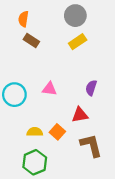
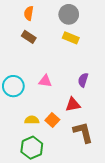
orange semicircle: (23, 19) -> (29, 13), moved
yellow rectangle: (78, 42) -> (71, 38), turned 56

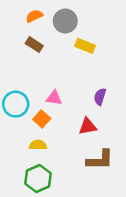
orange semicircle: (29, 13) -> (34, 16), turned 56
gray circle: (69, 14) -> (65, 21), moved
orange square: (52, 120) -> (42, 119), moved
brown L-shape: (83, 132) -> (100, 160), turned 105

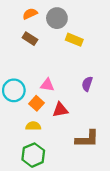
red triangle: (88, 126) -> (60, 110), moved

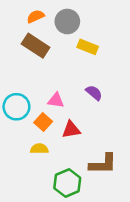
brown rectangle: (30, 39) -> (36, 46), size x1.5
purple semicircle: (87, 84) -> (94, 93), moved, turned 112
green hexagon: (33, 155) -> (67, 183), moved

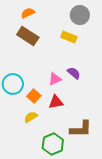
gray circle: (67, 22) -> (80, 15), moved
pink triangle: (56, 100) -> (55, 79), moved, turned -32
yellow semicircle: (39, 149) -> (31, 117), turned -32

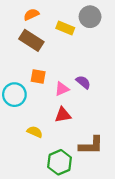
yellow rectangle: (69, 37) -> (65, 28), moved
orange square: (34, 96) -> (38, 77), moved, turned -32
yellow semicircle: (31, 117) -> (35, 132), turned 56

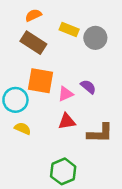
gray circle: (90, 17) -> (95, 38), moved
orange square: (38, 77) -> (41, 81), size x1.6
yellow semicircle: (35, 132) -> (23, 128), moved
brown L-shape: (91, 145) -> (100, 133), moved

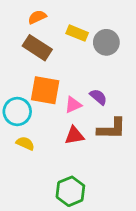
brown L-shape: (100, 133) -> (112, 129), moved

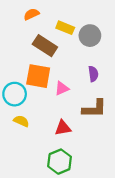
brown rectangle: (37, 48) -> (45, 46), moved
purple semicircle: (98, 97) -> (93, 74), moved, turned 42
red triangle: (74, 135) -> (63, 128), moved

